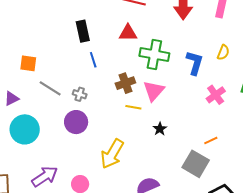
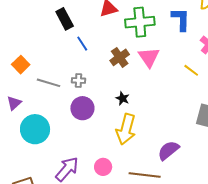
orange square: (28, 63) -> (21, 65), turned -36
yellow line: (133, 107) -> (191, 70), moved, turned 42
black star: (160, 129) -> (123, 98), moved

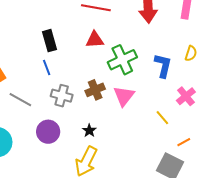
green cross: (140, 22) -> (122, 60), turned -32
blue line: (82, 44) -> (47, 67), moved
gray cross: (79, 81) -> (62, 96), moved, size x1.5

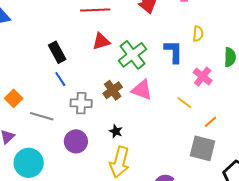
pink triangle: (124, 96) -> (142, 90), turned -35

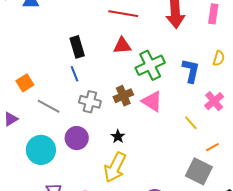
cyan circle: (29, 163) -> (41, 150), moved

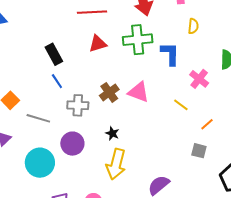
yellow semicircle: (219, 58) -> (193, 26), moved
green cross: (150, 65) -> (138, 40), moved, turned 32
gray square: (199, 171) -> (199, 151), size x0.6

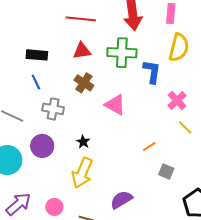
yellow semicircle: (193, 26) -> (179, 47), size x1.8
black rectangle: (54, 54) -> (37, 55), turned -65
brown cross: (109, 92) -> (84, 83), moved, turned -30
yellow line: (181, 105) -> (185, 127), moved
orange line: (207, 124) -> (149, 147), moved

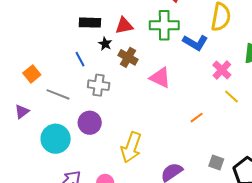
black rectangle: (37, 55) -> (90, 23), moved
blue L-shape: (152, 72) -> (195, 43), turned 115
black star: (83, 142) -> (105, 44), moved
gray square: (166, 172) -> (216, 162), moved

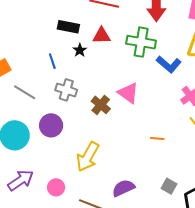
brown cross: (128, 57) -> (101, 105), moved
orange line: (197, 118) -> (157, 139), turned 32

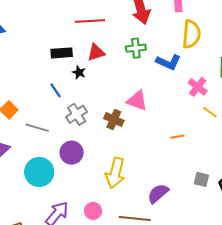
green cross: (141, 42) -> (136, 48), size x0.7
gray cross: (66, 90) -> (77, 114), turned -35

